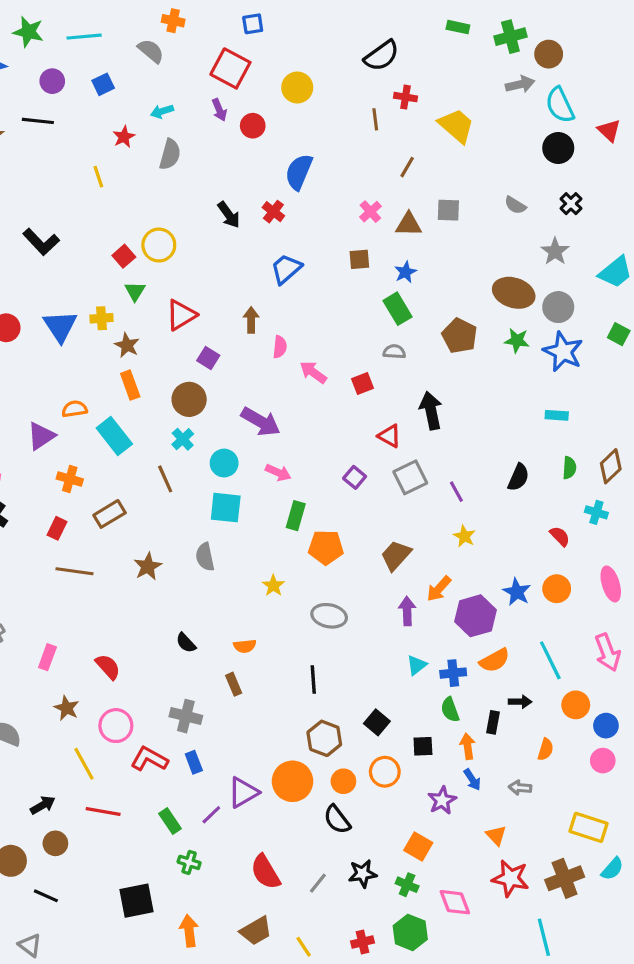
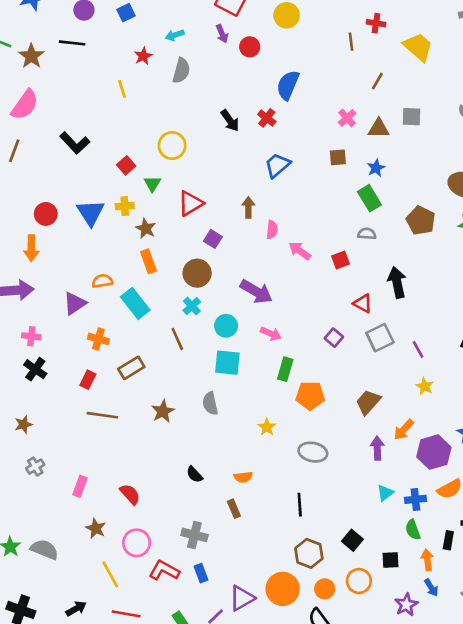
red square: (124, 256) -> (126, 165), moved

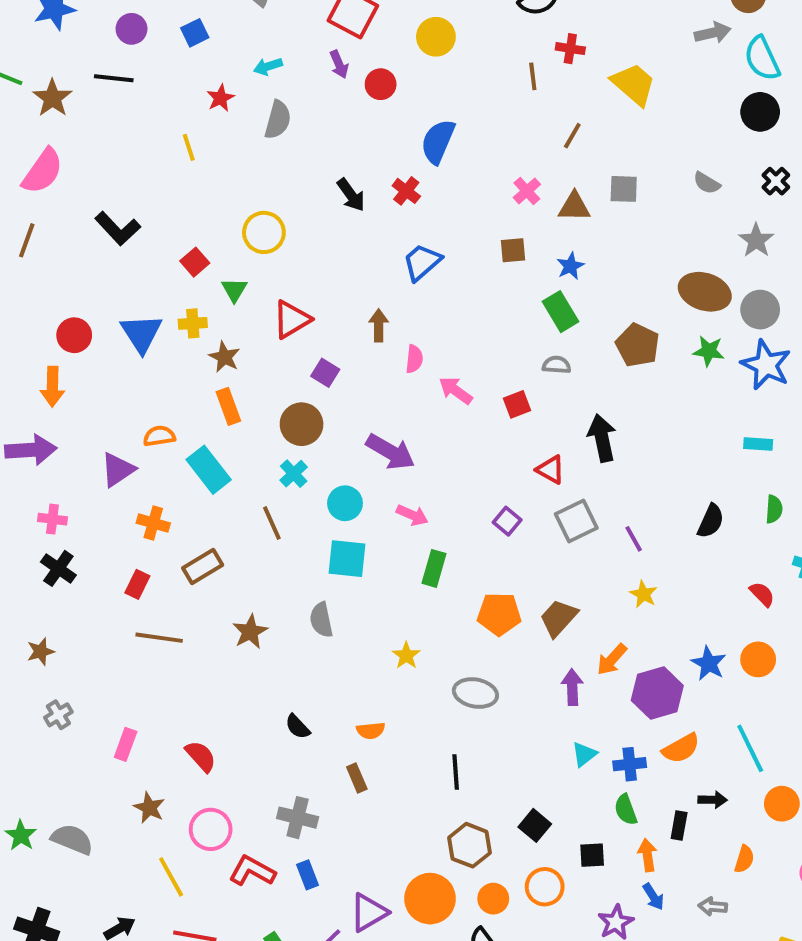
orange pentagon: (310, 396) -> (499, 614), moved

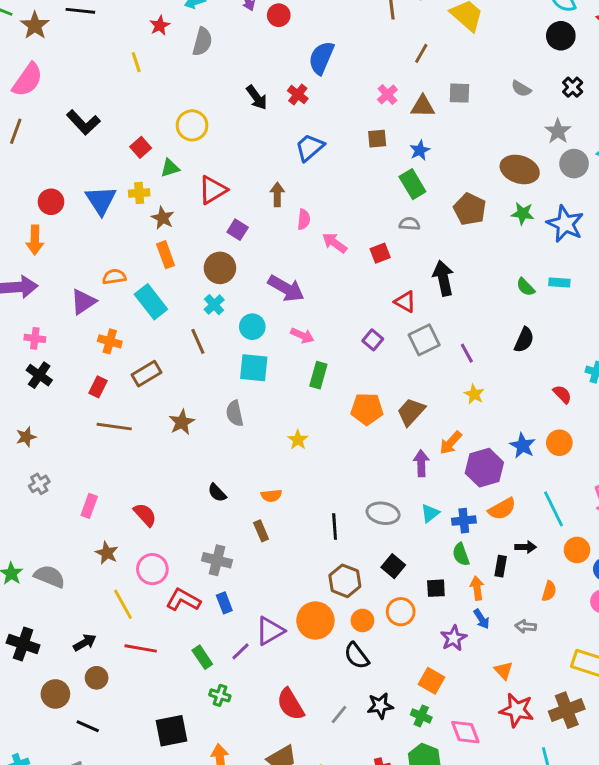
green triangle: (234, 290) -> (170, 168), turned 42
gray circle: (760, 310) -> (574, 164), moved
green semicircle: (774, 509) -> (526, 287), moved, turned 132
gray ellipse: (475, 693) -> (383, 513), moved

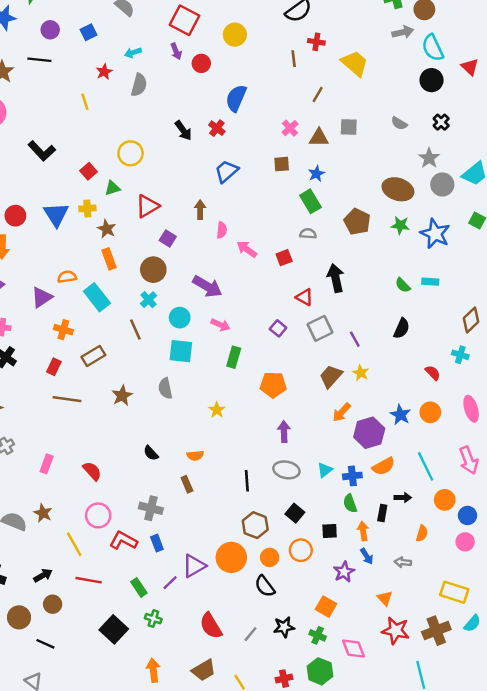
brown trapezoid: (411, 412) -> (331, 376), moved
purple arrow: (421, 463) -> (284, 432), moved
brown star: (107, 553) -> (43, 513), moved
black square: (171, 731) -> (114, 629), moved, turned -36

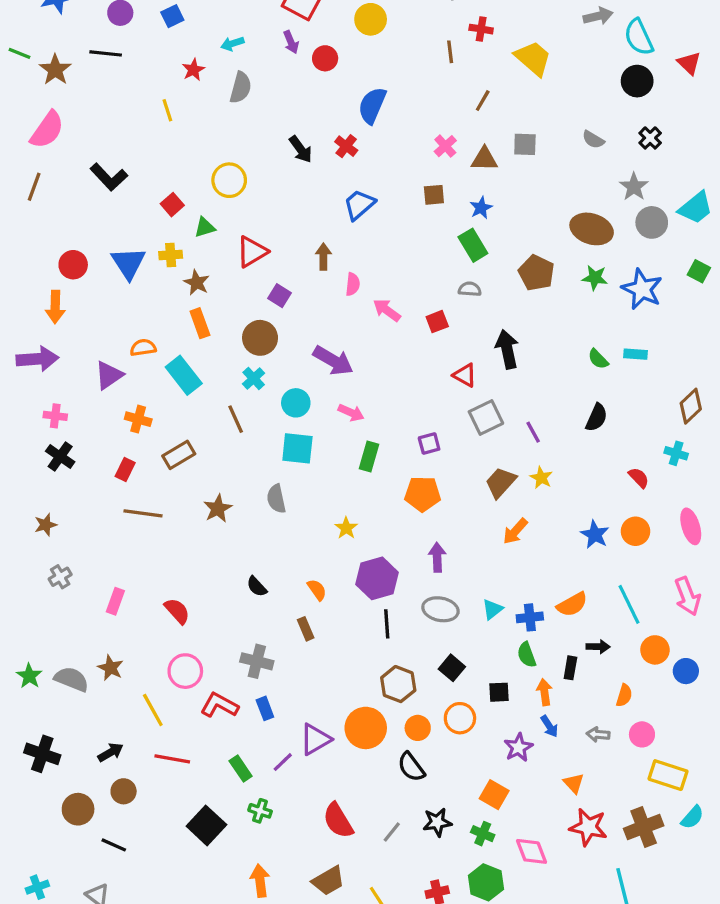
purple square: (278, 328) -> (429, 443), moved, turned 35
purple hexagon: (369, 433) -> (377, 578), moved
orange semicircle: (195, 456) -> (317, 590), turned -119
pink circle: (465, 542) -> (642, 734), moved

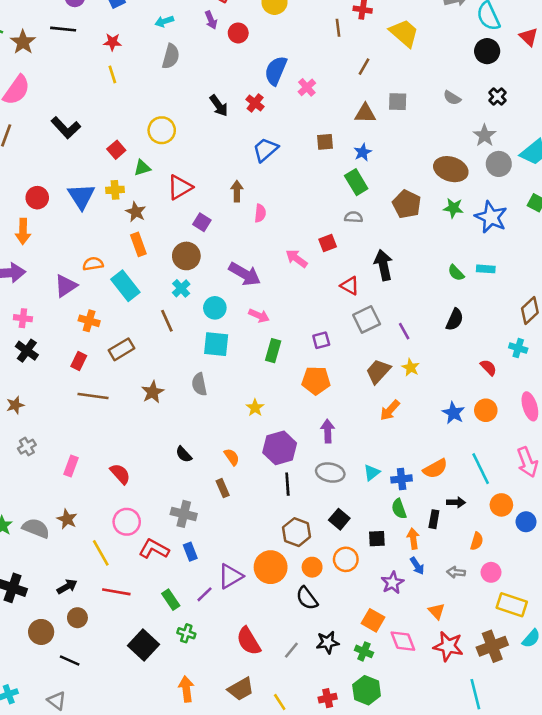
red star: (193, 70) -> (112, 42), moved, turned 30
pink cross: (445, 146) -> (307, 87), moved
pink arrow: (387, 310) -> (297, 259), moved
pink diamond: (531, 851) -> (403, 641), moved

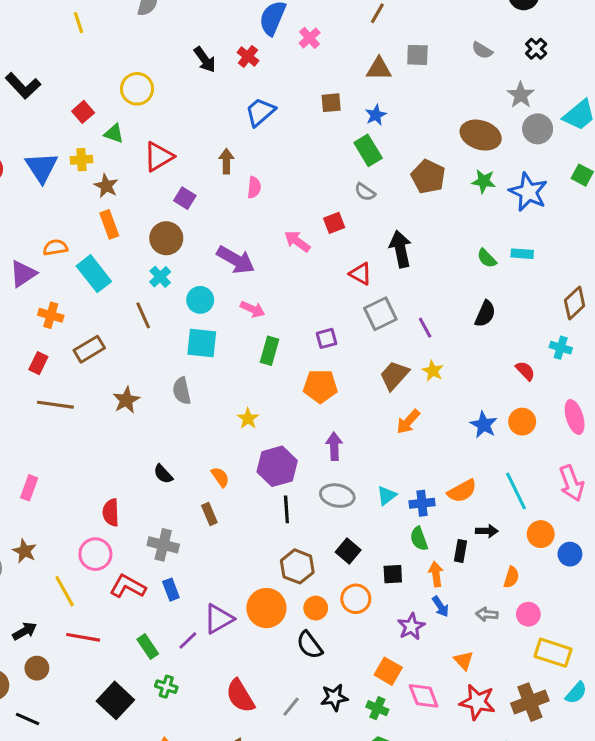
green triangle: (142, 168) -> (114, 133), turned 36
gray semicircle: (354, 217) -> (365, 192), turned -150
red semicircle: (120, 474) -> (111, 513), moved, turned -140

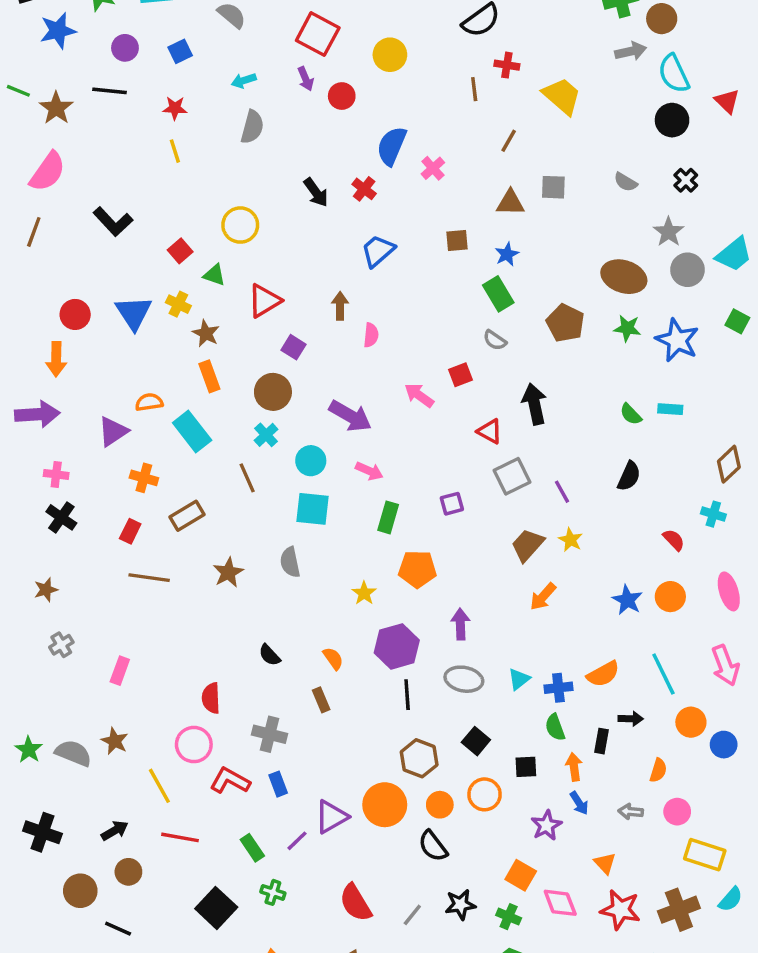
yellow cross: (82, 160) -> (178, 304), turned 30
orange pentagon: (320, 386) -> (417, 569), moved

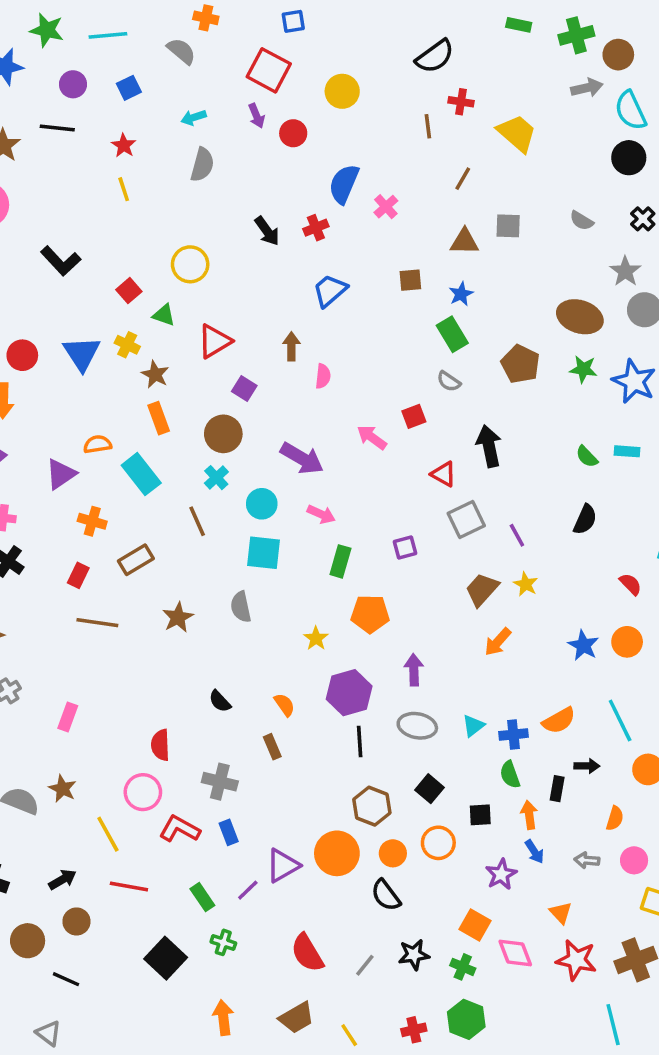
red star: (175, 108) -> (124, 145), turned 30
red cross: (364, 189) -> (316, 228), turned 30

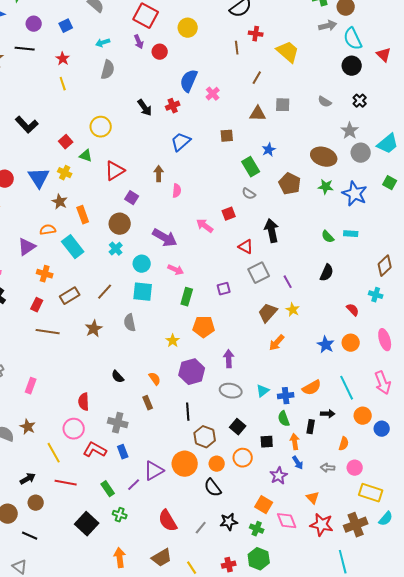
blue star: (461, 294) -> (269, 150), moved
brown star: (155, 374) -> (60, 202), moved
brown line: (197, 521) -> (105, 292), moved, turned 66
black line: (360, 741) -> (188, 412), moved

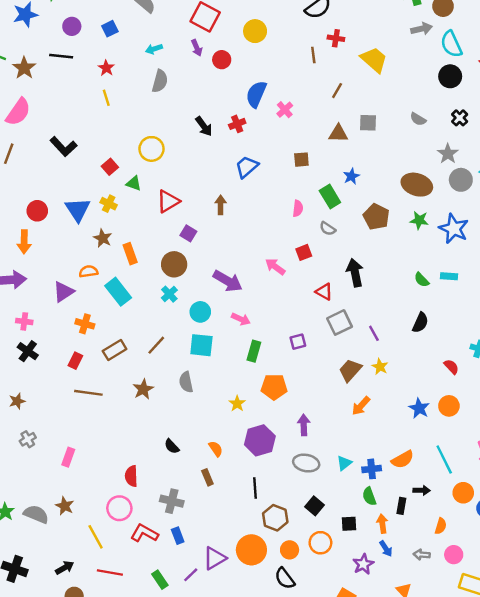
pink semicircle: (177, 191) -> (298, 208), moved

